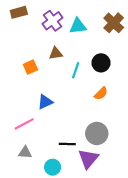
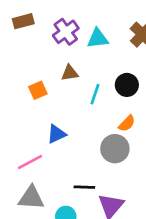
gray circle: (97, 133) -> (115, 149), moved
gray triangle: (25, 152) -> (31, 198), size x1.5

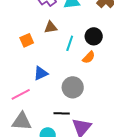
orange semicircle: (127, 123) -> (89, 57), moved
gray circle: (115, 149) -> (73, 87), moved

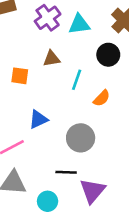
black circle: (94, 36) -> (108, 55), moved
orange square: (27, 40) -> (20, 76), turned 32

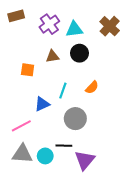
black circle: (108, 55) -> (79, 53), moved
cyan line: (77, 80) -> (63, 91), moved
cyan circle: (48, 201) -> (45, 156), moved

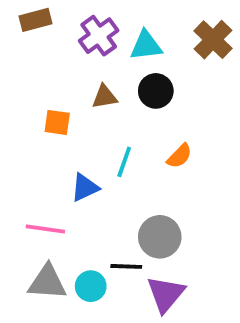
gray circle: (75, 119) -> (160, 237), moved
pink line: (21, 126) -> (45, 229), turned 36

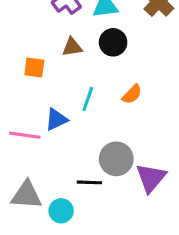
pink line: (45, 229) -> (25, 135), moved
cyan circle: (91, 286) -> (61, 211), moved
purple triangle: (166, 294) -> (151, 178), moved

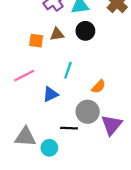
orange square: (34, 68) -> (36, 41), moved
orange semicircle: (132, 94) -> (99, 87), moved
blue triangle: (56, 119) -> (50, 94), moved
pink line: (25, 135) -> (24, 76), moved, turned -35

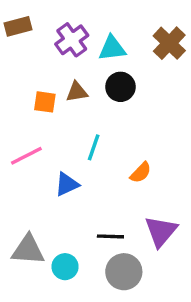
gray circle: (88, 112) -> (124, 272), moved
black line: (69, 128) -> (110, 236), moved

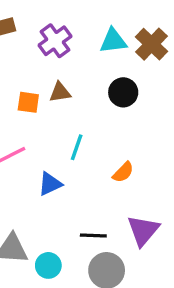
cyan triangle: (112, 48) -> (113, 41), moved
black circle: (120, 87) -> (123, 92), moved

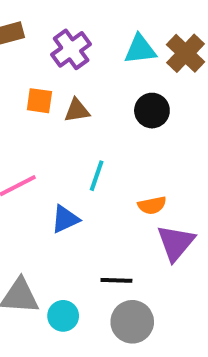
orange square: (28, 102) -> (39, 101), moved
orange semicircle: (123, 172) -> (152, 205), turned 35
purple triangle: (143, 230) -> (176, 243), moved

